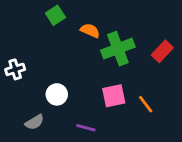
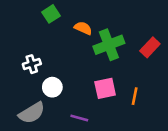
white cross: (15, 69) -> (32, 64), moved
orange line: (146, 104) -> (135, 96), turned 48
gray semicircle: (35, 122) -> (32, 113), size x1.5

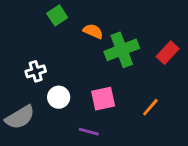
pink square: (105, 88) -> (103, 99), moved
orange line: (135, 96) -> (150, 107), turned 30
gray semicircle: (32, 113) -> (20, 117), moved

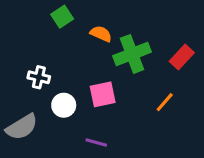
white cross: (36, 71) -> (39, 77), turned 30
pink square: (103, 99) -> (103, 94), moved
orange line: (150, 107) -> (165, 102), moved

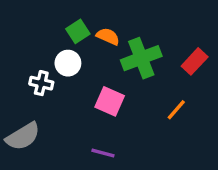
green square: (62, 17) -> (78, 31), moved
pink square: (103, 94) -> (110, 101), turned 36
white circle: (64, 105) -> (68, 63), moved

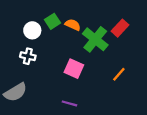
green cross: (141, 58) -> (95, 39), turned -30
red rectangle: (195, 61) -> (120, 28), moved
white circle: (68, 63) -> (32, 30), moved

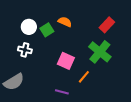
green square: (53, 21) -> (47, 30), moved
green cross: (95, 39) -> (100, 52), moved
orange line: (119, 74) -> (84, 77), moved

